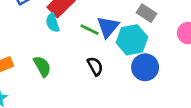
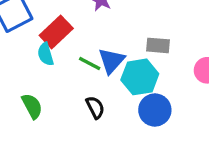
gray rectangle: (146, 13) -> (158, 45), turned -30

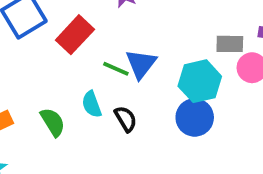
gray rectangle: (158, 45) -> (230, 44), moved
cyan semicircle: (46, 54) -> (92, 104), moved
cyan hexagon: (140, 77) -> (200, 81), moved

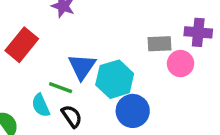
green line: (116, 69) -> (61, 88), moved
cyan hexagon: (200, 81) -> (115, 79), moved

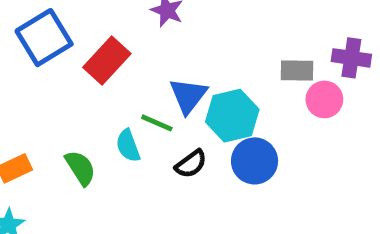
black semicircle: (72, 116) -> (191, 164), moved, turned 85

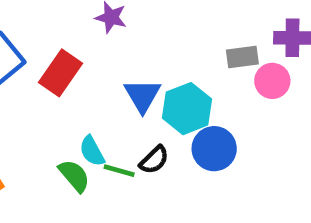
green line: (157, 123) -> (119, 171), moved
green semicircle: (80, 168) -> (74, 176), moved

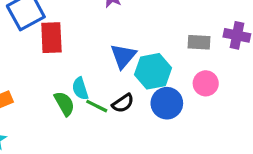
red rectangle: (61, 73) -> (51, 38), moved, turned -48
pink circle: (272, 81) -> (206, 83), moved

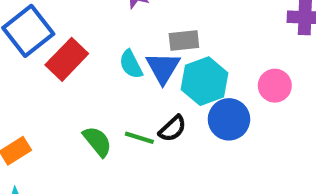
red rectangle: (51, 38) -> (67, 59), turned 56
gray rectangle: (199, 42) -> (184, 41), moved
cyan semicircle: (80, 89) -> (131, 64), moved

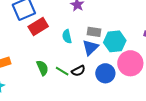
blue triangle: (163, 68) -> (90, 47), moved
cyan hexagon: (204, 81) -> (115, 41), moved
pink circle: (275, 86) -> (130, 63), size x1.6

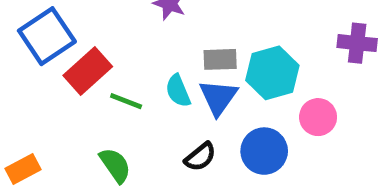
cyan semicircle: (67, 36) -> (178, 91), moved
pink circle: (130, 63) -> (318, 117), size x0.6
green line: (62, 71) -> (126, 101), moved

